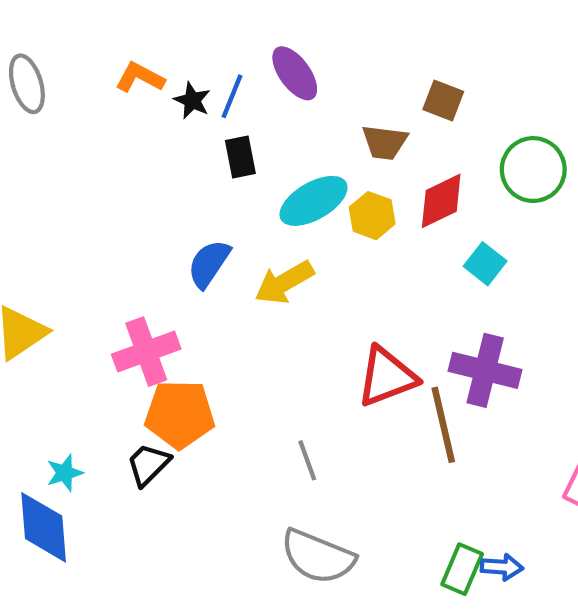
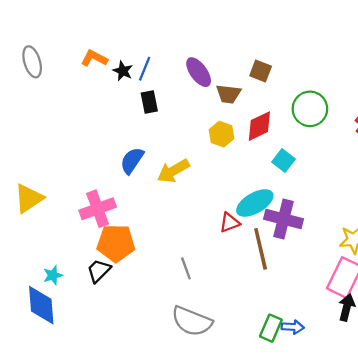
purple ellipse: (295, 73) -> (199, 72), moved
cyan ellipse: (314, 201) -> (255, 203), moved
red triangle: (387, 377) -> (230, 222), size x0.6

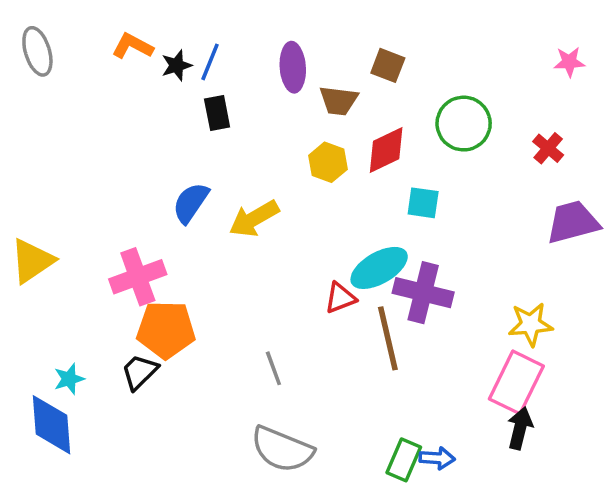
black star: (123, 71) -> (177, 65), turned 30
purple ellipse: (199, 72) -> (293, 67), turned 32
cyan square: (284, 161) -> (423, 203), turned -30

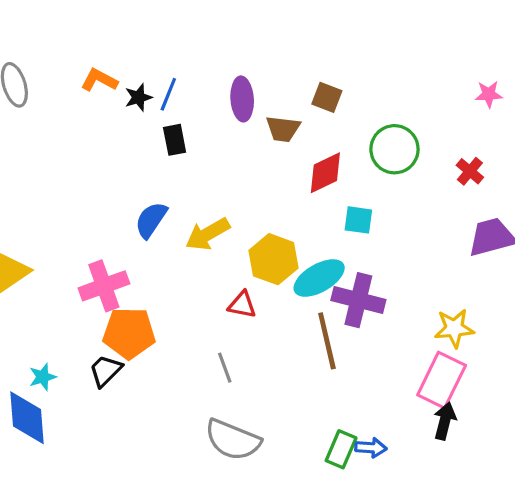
yellow hexagon: (328, 162) -> (274, 259), moved, size x1.4
red triangle: (340, 298) -> (242, 305), moved, turned 32

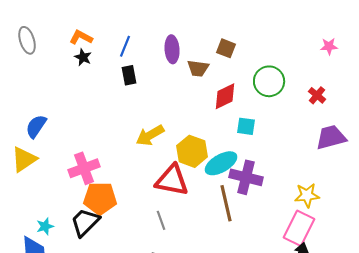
black star: (138, 97) -> (83, 57), moved, turned -30
blue semicircle: (151, 220) -> (36, 126), moved
red triangle: (242, 305) -> (172, 180), size x1.8
black trapezoid: (105, 371) -> (85, 222), size x1.4

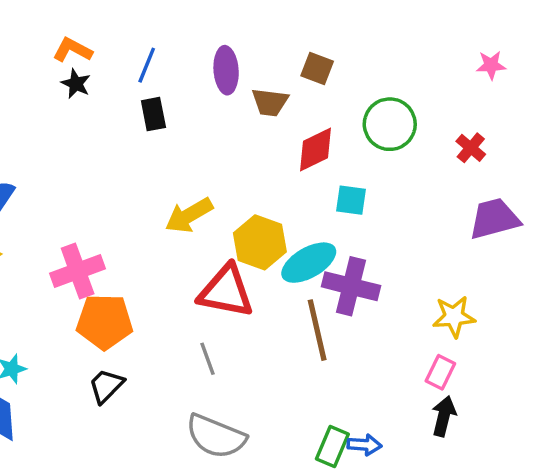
black trapezoid: (85, 222) -> (106, 386), moved, size x0.7
pink rectangle: (299, 228) -> (440, 372), size x0.6

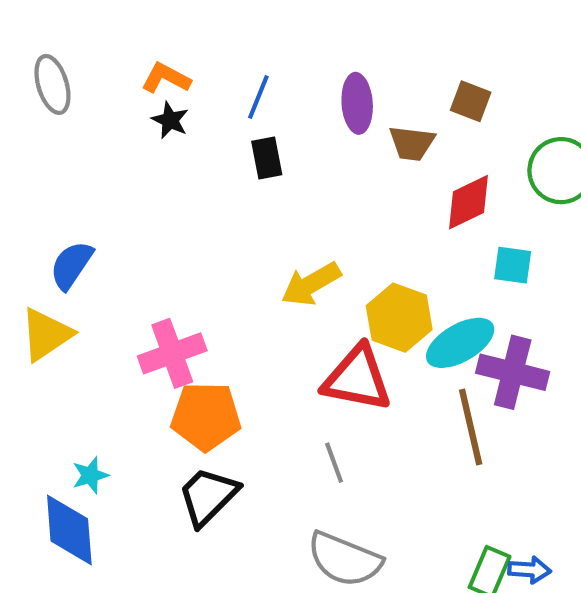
black trapezoid: (106, 386) -> (208, 496), size x1.4

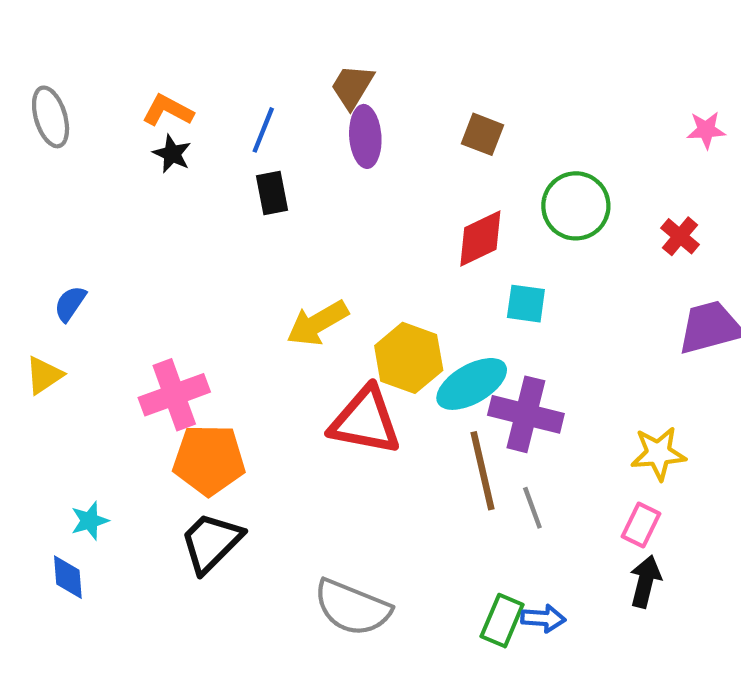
brown trapezoid: (412, 143) -> (352, 87), moved, turned 114
blue semicircle: (71, 265) -> (70, 304), size x0.7
yellow triangle: (46, 334) -> (44, 375), size x0.7
gray line: (334, 463) -> (532, 508), moved
blue diamond: (69, 530) -> (68, 577), size x0.6

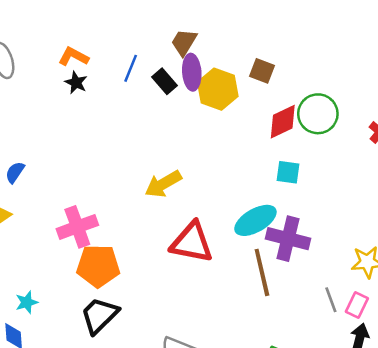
black rectangle: (272, 193) -> (164, 81), moved, turned -30
red diamond: (480, 238) -> (283, 122), moved
yellow hexagon: (409, 358) -> (218, 89), moved
gray line: (532, 508) -> (331, 300), moved

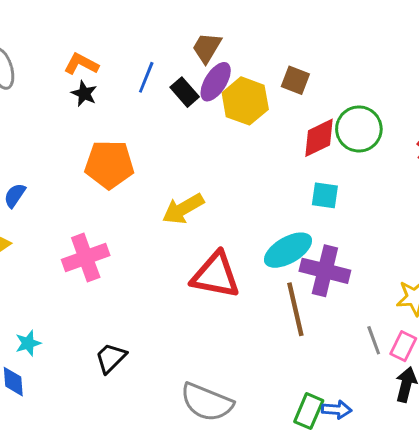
purple ellipse: (192, 72) -> (216, 82), turned 36
orange pentagon: (98, 266) -> (109, 164), moved
black trapezoid: (99, 315) -> (111, 358), size x0.7

